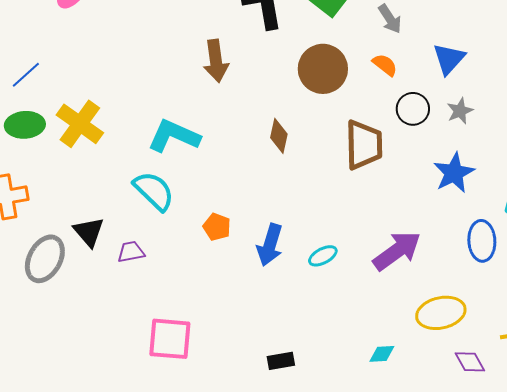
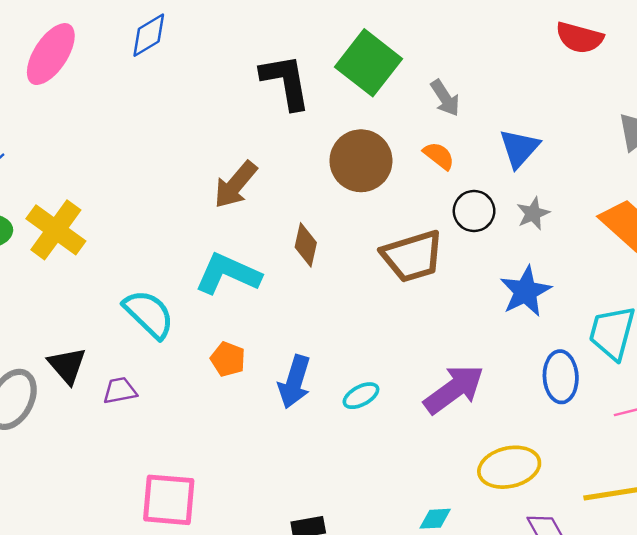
brown arrow: (216, 61) -> (235, 185), moved, turned 48
cyan L-shape: (174, 136) -> (228, 274), moved
brown trapezoid: (364, 145) -> (412, 256), turned 74

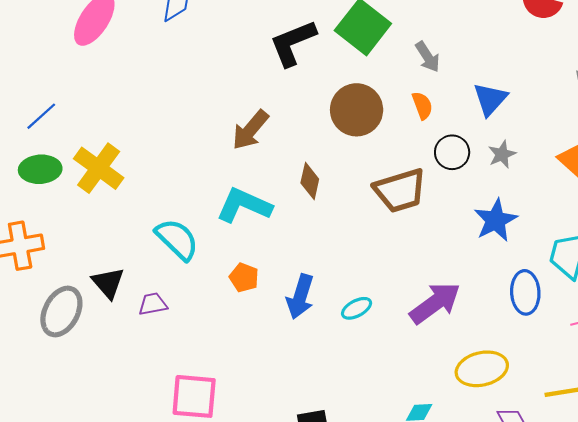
black L-shape: (286, 82) -> (293, 43), turned -102
orange semicircle: (439, 156) -> (422, 106), turned 32

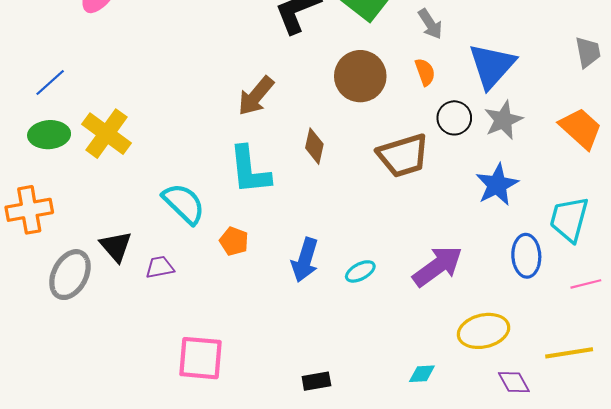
blue triangle: (490, 99) -> (492, 66), size x1.4
gray star: (502, 154) -> (503, 120), size x1.4
cyan L-shape: (244, 205) -> (250, 170), turned -120
orange pentagon: (244, 278) -> (234, 241), moved

